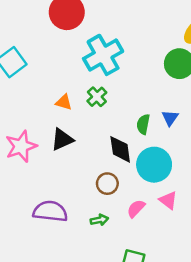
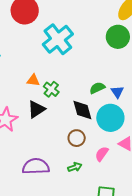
green cross: (97, 97) -> (51, 89), moved
blue triangle: (170, 118) -> (117, 92), moved
green semicircle: (143, 124) -> (97, 88), turned 63

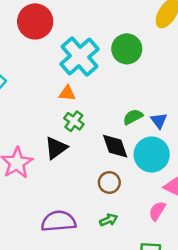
green circle: (118, 37) -> (127, 49), moved
orange triangle: (33, 80) -> (67, 93), moved
pink semicircle: (102, 154) -> (157, 211), moved

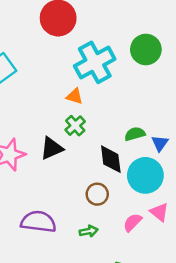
green circle: (127, 49) -> (146, 49), moved
pink semicircle: (157, 211) -> (132, 222), moved

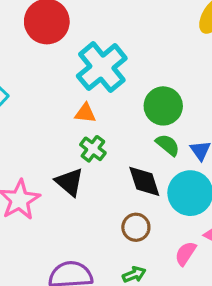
green circle: (146, 49) -> (163, 106), moved
green semicircle: (135, 134) -> (168, 145), turned 66
black triangle: (52, 148) -> (69, 182), turned -45

